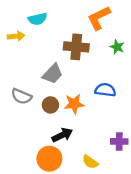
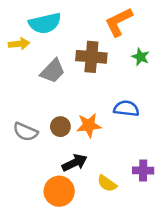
cyan semicircle: (38, 19) -> (45, 23), size x1.4
gray trapezoid: (53, 74) -> (53, 71), moved
gray semicircle: (21, 96) -> (26, 132), moved
yellow semicircle: (90, 162) -> (107, 183), moved

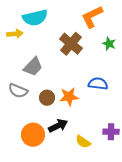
brown cross: (91, 57) -> (71, 44), turned 35
gray trapezoid: (53, 71) -> (33, 67), moved
gray semicircle: (26, 132) -> (18, 91), moved
orange circle: (59, 191) -> (33, 135), moved

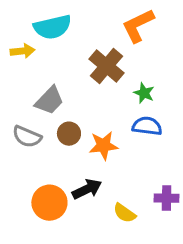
green star: (109, 44) -> (144, 93), moved
brown circle: (47, 98) -> (69, 134), moved

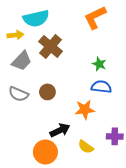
brown cross: (107, 66) -> (51, 46), moved
gray trapezoid: (49, 101) -> (22, 61), moved
orange star: (104, 146) -> (85, 110), moved
orange circle: (49, 203) -> (45, 152), moved

